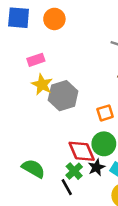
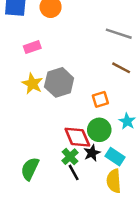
yellow star: (42, 84) -> (32, 84), moved
green semicircle: (33, 169) -> (30, 169), moved, turned -95
black line: (67, 187) -> (74, 172), moved

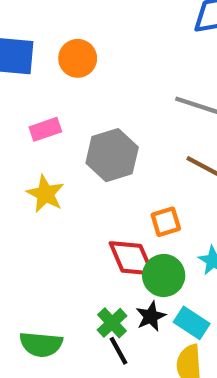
gray hexagon: (59, 82) -> (112, 155), moved
red diamond: (77, 137) -> (131, 258), moved
green semicircle: (30, 169) -> (41, 344), turned -110

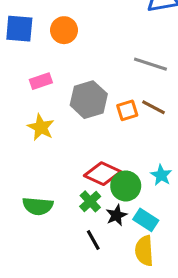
orange square: (166, 222) -> (127, 110), moved
red diamond: (131, 258) -> (103, 174), turned -42
green cross: (112, 323) -> (90, 201), moved
green semicircle: (41, 344) -> (38, 206), moved

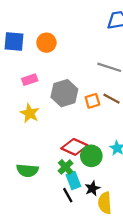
black star: (116, 215) -> (92, 188), moved
cyan rectangle: (146, 220) -> (73, 181), moved, turned 36

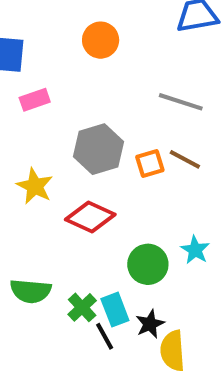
orange circle: (46, 43) -> (101, 40), moved
pink rectangle: (30, 80) -> (35, 100), moved
red diamond: (74, 147) -> (90, 217), moved
green cross: (66, 167) -> (82, 307), moved

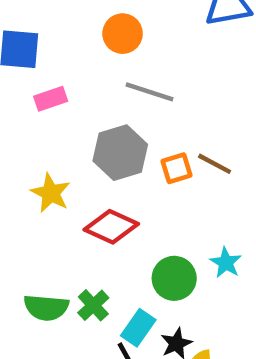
gray line: (181, 102) -> (149, 92), moved
green cross: (82, 307) -> (93, 305), moved
cyan rectangle: (115, 310) -> (138, 328), turned 56

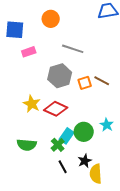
orange circle: (123, 34) -> (51, 19), moved
yellow star: (51, 193) -> (32, 104), moved
green cross: (93, 305) -> (58, 145), moved
cyan rectangle: (138, 328) -> (67, 136), moved

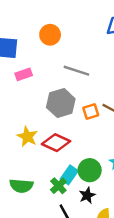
black star: (85, 161) -> (87, 195), moved

